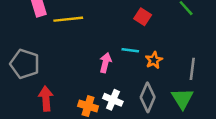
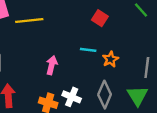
pink arrow: (105, 63) -> (52, 65), moved

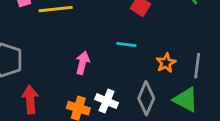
orange star: (110, 59) -> (166, 63), moved
green triangle: (137, 96) -> (186, 100), turned -30

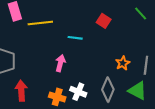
cyan line: (126, 44) -> (75, 38), moved

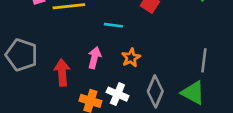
orange star: (123, 63) -> (131, 58), moved
red arrow: (21, 91) -> (62, 72), moved

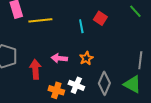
cyan line: (113, 25) -> (81, 26), moved, turned 72
pink arrow: (94, 58) -> (59, 58), turned -98

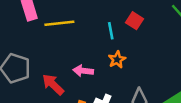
orange star: (86, 58) -> (117, 60), moved
red arrow: (35, 69) -> (53, 85), turned -42

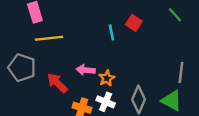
yellow line: (59, 23) -> (49, 38), moved
orange star: (117, 60) -> (107, 78), moved

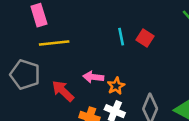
red square: (134, 23) -> (145, 38), moved

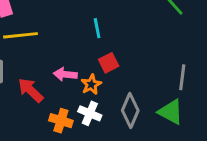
red square: (145, 38) -> (109, 63), moved, turned 30

